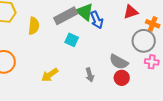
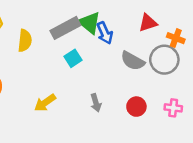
cyan square: (72, 40) -> (73, 58), turned 32
gray semicircle: (119, 62) -> (133, 61), moved
pink cross: (152, 62) -> (173, 108), moved

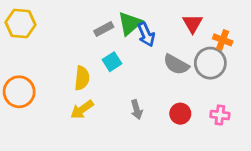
green triangle: (89, 23) -> (130, 23), turned 40
red triangle: (148, 23) -> (193, 23), turned -42
gray rectangle: (65, 28) -> (104, 29), size x0.6
yellow semicircle: (25, 41) -> (82, 78), moved

